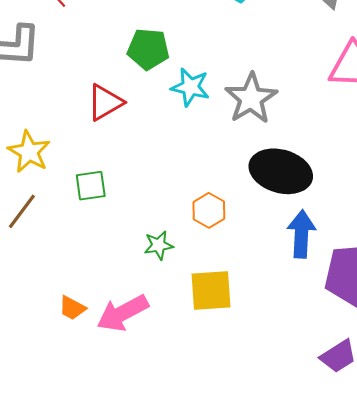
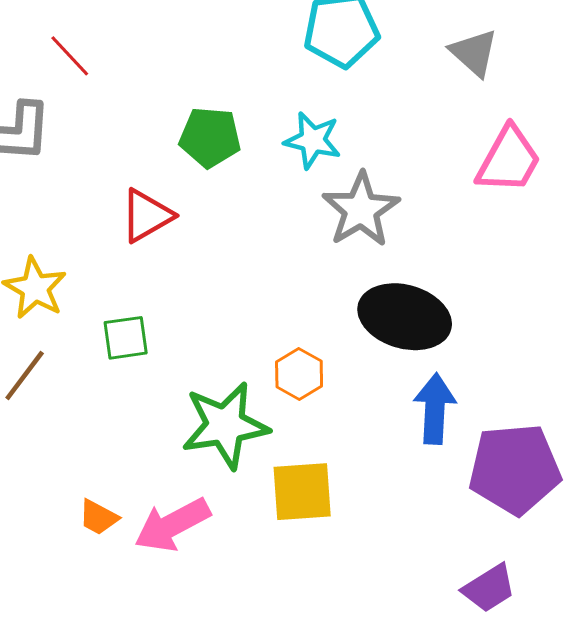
cyan star: (190, 87) -> (313, 140), moved
green star: (159, 245) -> (225, 425), size x2.0

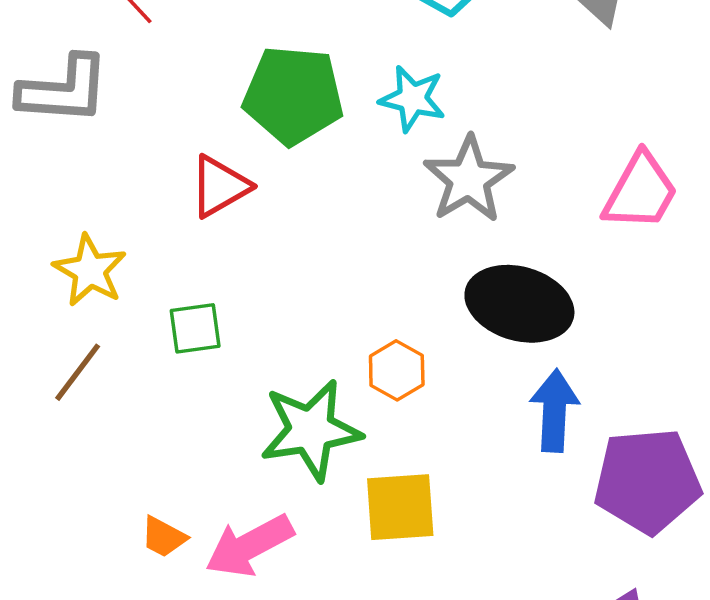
green pentagon: (210, 137) -> (293, 95), size x1.4
pink trapezoid: (509, 160) -> (640, 192), moved

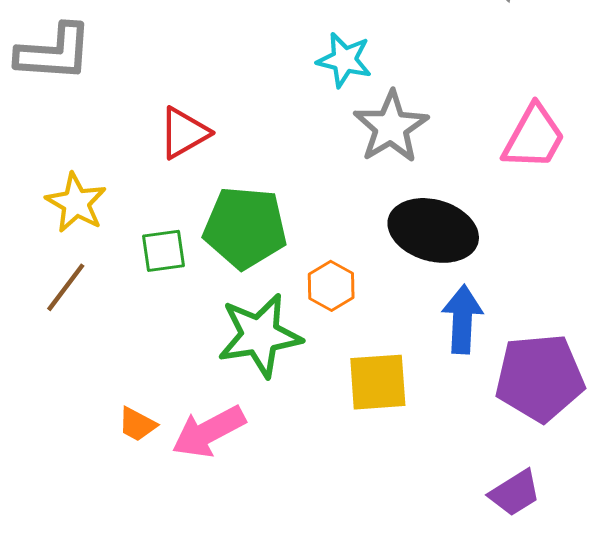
green pentagon: (293, 95) -> (245, 228), moved
yellow square: (400, 507) -> (378, 382), moved

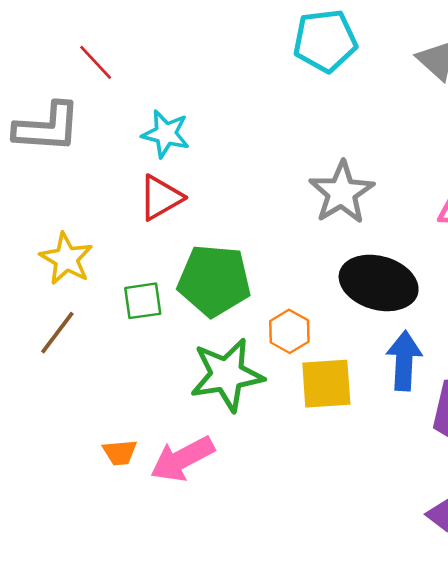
cyan star: (344, 60) -> (166, 134), moved
yellow square: (378, 382) -> (326, 384), moved
orange trapezoid: (137, 424) -> (120, 452), turned -33

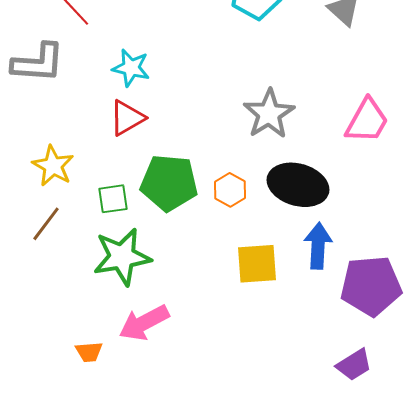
orange hexagon: (289, 331) -> (230, 190), moved
green star: (227, 375) -> (122, 257), moved
orange trapezoid: (120, 452) -> (89, 352), moved

